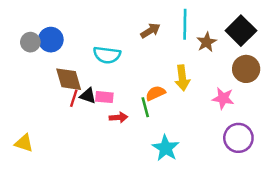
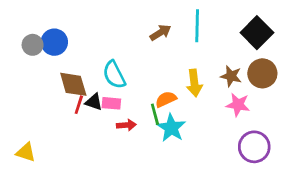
brown star: (207, 42) -> (231, 76), moved, turned -30
cyan semicircle: (107, 55) -> (114, 75), moved, turned 56
cyan star: (166, 148) -> (171, 128), moved

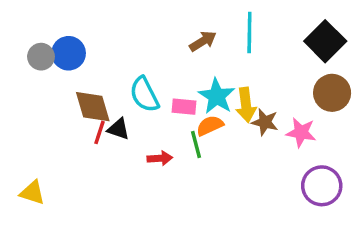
brown star: (231, 76) -> (265, 122), moved
pink rectangle: (111, 103) -> (184, 107), moved
cyan star: (171, 128) -> (217, 96), moved

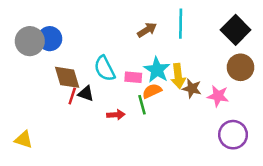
gray circle: (41, 57) -> (30, 41), size x1.5

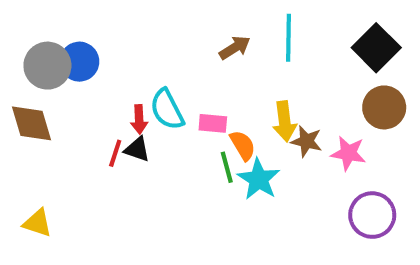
cyan star: (157, 70) -> (259, 179), moved
brown diamond: (67, 77) -> (32, 123), moved
orange semicircle: (152, 91) -> (243, 145), turned 84
red arrow: (116, 115) -> (139, 119), moved, turned 91

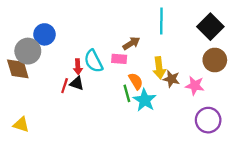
brown arrow: (235, 48) -> (131, 43), moved
gray circle: (47, 66) -> (28, 51), moved
pink rectangle: (213, 123) -> (119, 59), moved

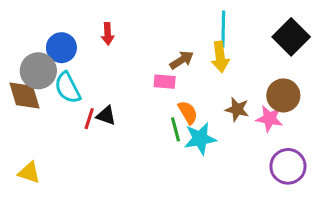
brown circle: (215, 60) -> (283, 95), moved
cyan semicircle: (93, 61) -> (68, 88), moved
red arrow: (78, 67) -> (108, 34), moved
yellow arrow: (159, 68) -> (220, 57), moved
cyan star: (145, 100) -> (200, 139), turned 30

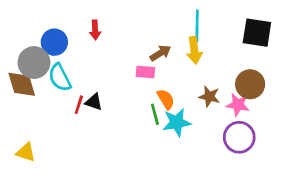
black square: (291, 37) -> (257, 33), turned -36
purple circle: (288, 166) -> (239, 137), moved

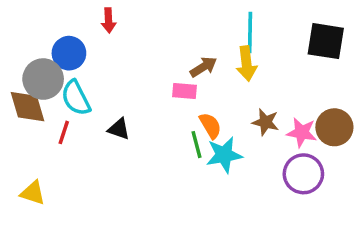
red arrow: (95, 30) -> (109, 20), moved
brown circle: (250, 84) -> (334, 127), moved
red line: (79, 105) -> (64, 132), moved

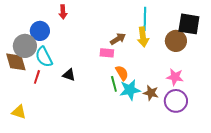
brown star: (265, 122) -> (151, 93), moved
brown circle: (334, 127) -> (176, 41), moved

